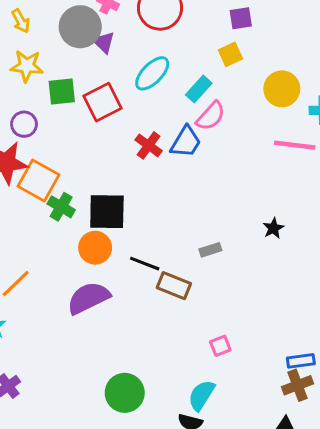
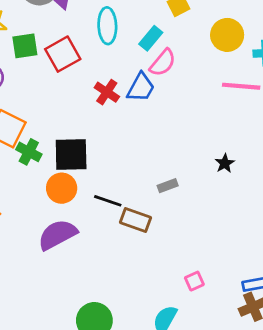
cyan ellipse: (152, 73) -> (107, 26), turned -44
pink square: (220, 346) -> (194, 281), moved

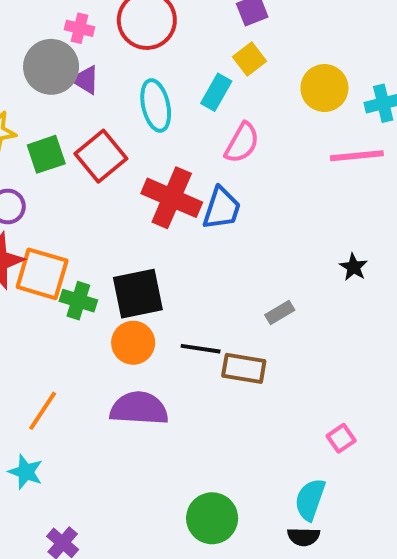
cyan rectangle: (151, 38) -> (216, 92), moved
blue trapezoid: (141, 87) -> (222, 208), moved
red cross: (107, 92) -> (172, 198), size x1.6
purple semicircle: (57, 235) -> (139, 408), turned 42

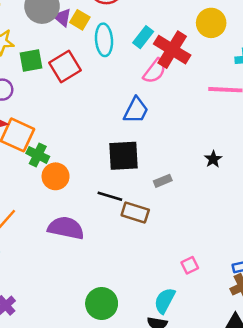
yellow square: (249, 59) -> (80, 20), moved, turned -30
yellow circle: (324, 88) -> (211, 23), moved
red cross: (172, 198) -> (172, 50), moved
black square: (138, 294) -> (124, 156), moved
orange circle: (133, 343) -> (56, 176), moved

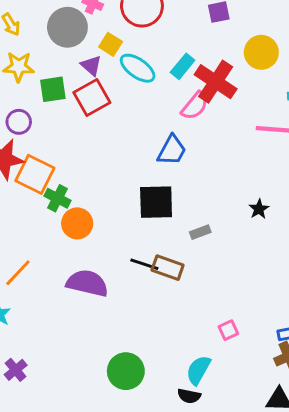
purple triangle: (62, 17) -> (91, 66), moved
cyan ellipse: (104, 40) -> (138, 68), turned -52
black line: (110, 196) -> (144, 264), moved

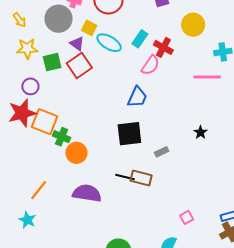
red cross: (216, 82) -> (163, 47), size x0.7

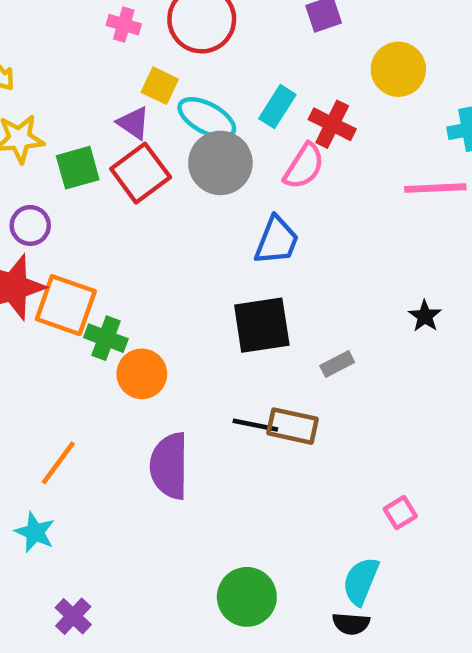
gray circle: (58, 19) -> (220, 163), moved
purple semicircle: (87, 193) -> (169, 466), turned -96

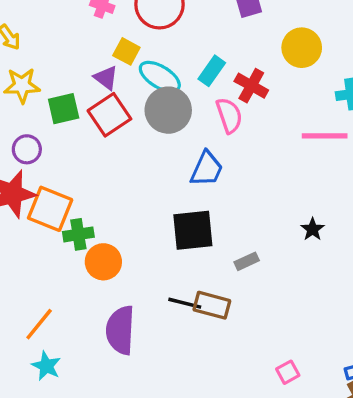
pink semicircle: (304, 166) -> (229, 115), turned -54
green cross: (106, 338) -> (78, 234), turned -32
cyan star: (35, 532) -> (46, 366), moved

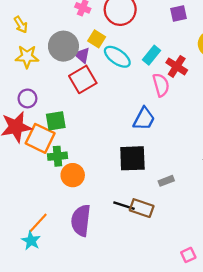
green square: (64, 109) -> (56, 121), moved
gray circle: (168, 110) -> (63, 46), moved
orange line: (39, 324) -> (38, 223), moved

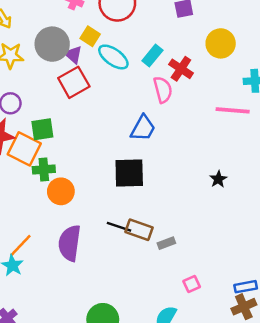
gray rectangle: (166, 181) -> (166, 243), moved

